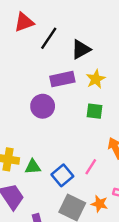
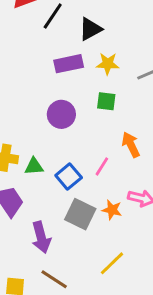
yellow star: (96, 79) -> (108, 64), turned 30
purple circle: (43, 106) -> (61, 114), moved

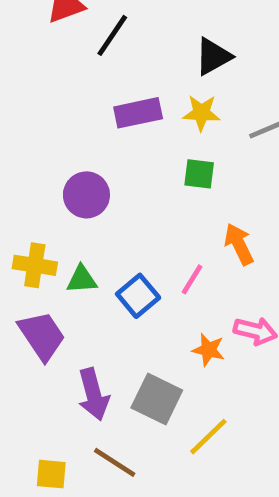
black triangle: (90, 29) -> (213, 57), moved
purple circle: (61, 114) -> (86, 195), moved
gray square: (80, 214) -> (157, 399), moved

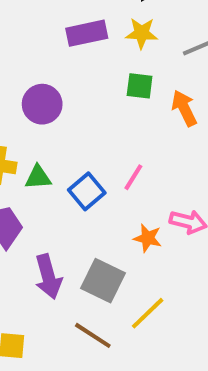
orange arrow: (239, 244) -> (184, 108), moved
brown line: (115, 462) -> (93, 335), moved

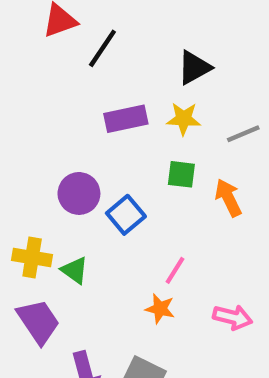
green triangle: (38, 177) -> (75, 270), turned 40
blue square: (87, 191) -> (126, 215), moved
orange star: (148, 238) -> (160, 309), moved

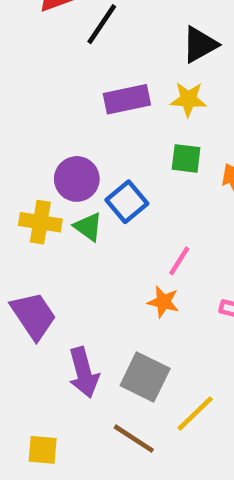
yellow cross: (32, 257) -> (40, 222), moved
green triangle: (75, 270) -> (88, 227), moved

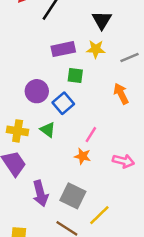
black triangle: (200, 45) -> (102, 20), turned -30
green square: (186, 158) -> (75, 76), moved
yellow cross: (40, 222) -> (18, 131), moved
green triangle: (88, 227) -> (48, 130), moved

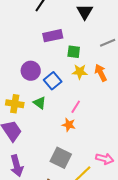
yellow star: (96, 49) -> (80, 72), moved
green square: (75, 76) -> (74, 52), moved
pink arrow: (123, 161) -> (105, 159), moved
purple arrow: (40, 193) -> (17, 166), moved

